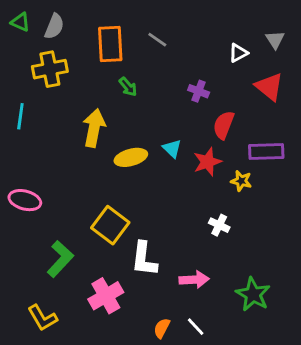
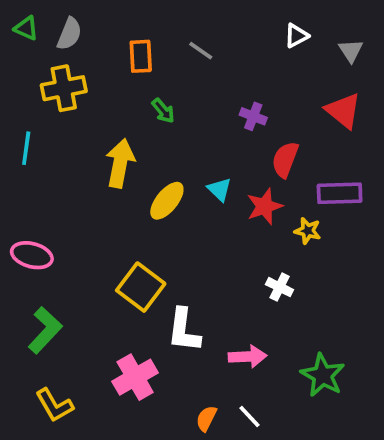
orange rectangle: (110, 44) -> (141, 56), size x0.7
white triangle: (238, 53) -> (296, 36), moved
yellow ellipse: (131, 157) -> (167, 201), turned -36
green L-shape: (60, 259) -> (45, 330), moved

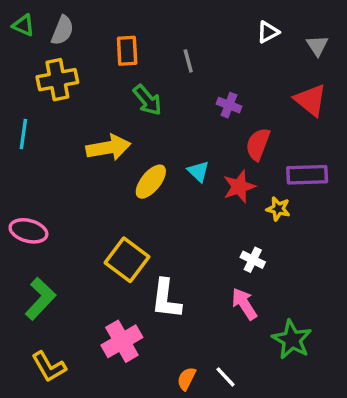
gray line: (201, 51) -> (188, 61), moved, turned 40
green arrow: (163, 111) -> (147, 100), size x1.4
yellow arrow: (120, 163) -> (108, 148), turned 69
pink arrow: (248, 356) -> (244, 304), moved, turned -120

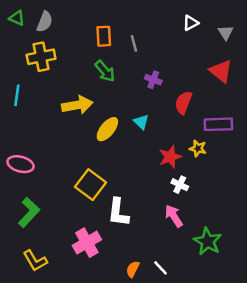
orange rectangle: (127, 51) -> (104, 36), moved
purple cross: (229, 105) -> (153, 80), moved
red star: (239, 187) -> (170, 157), moved

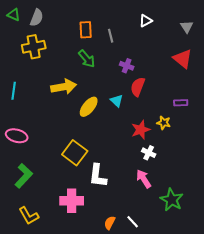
white triangle: (191, 23) -> (146, 21), moved
cyan line: (17, 95) -> (14, 91), moved
red semicircle: (183, 103) -> (138, 87), moved
purple rectangle: (218, 124) -> (181, 103), size x0.6
pink cross: (87, 243) -> (72, 201), turned 30

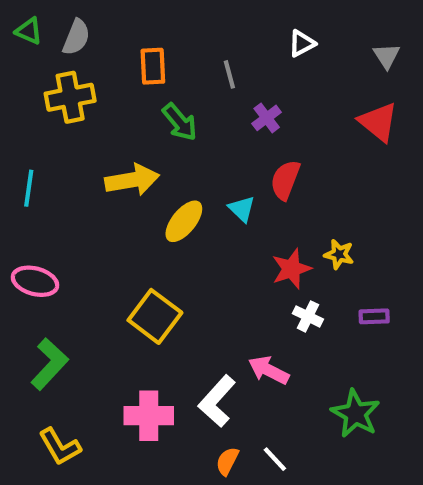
orange rectangle: (86, 30) -> (153, 66), moved
purple cross: (127, 66) -> (267, 118), moved, turned 32
purple rectangle: (181, 103) -> (374, 316), moved
white L-shape: (98, 176) -> (217, 401), moved, turned 35
pink arrow: (144, 179) -> (269, 370), moved, turned -30

